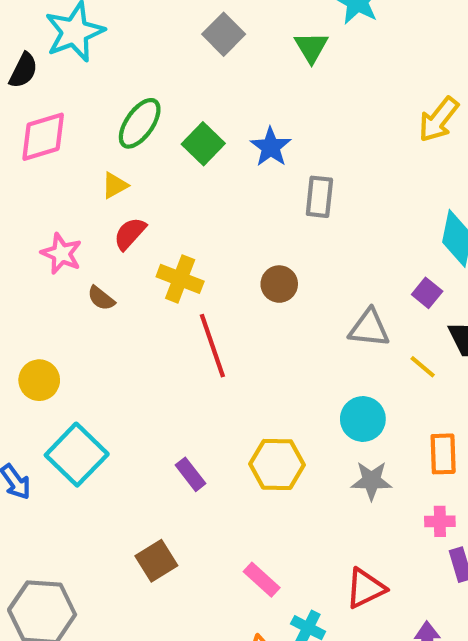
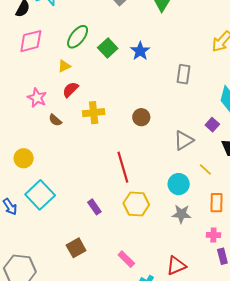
gray rectangle: (319, 197) -> (183, 74), moved
yellow cross: (180, 279) -> (94, 113), turned -30
gray triangle: (369, 328) -> (184, 140), turned -40
red line: (212, 346) -> (123, 167), moved
yellow line: (423, 367) -> (205, 169), moved

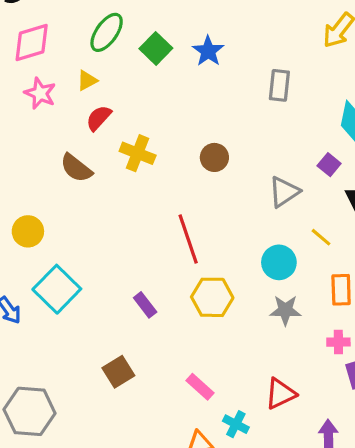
pink star: (37, 98) -> (40, 93), moved
yellow cross: (94, 113) -> (138, 153), turned 30
brown semicircle: (55, 120) -> (76, 168), size x1.5

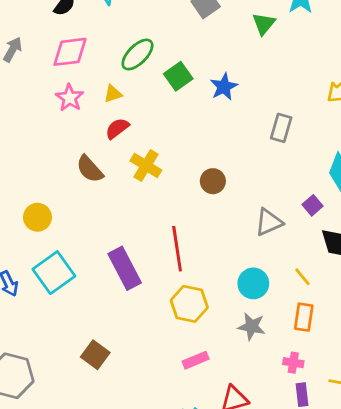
yellow line: (321, 237) -> (302, 277), moved
purple rectangle: (145, 305) -> (125, 268), moved, size x1.8
brown square: (118, 372) -> (95, 355), turned -32
pink rectangle: (200, 387) -> (196, 360), moved, turned -75

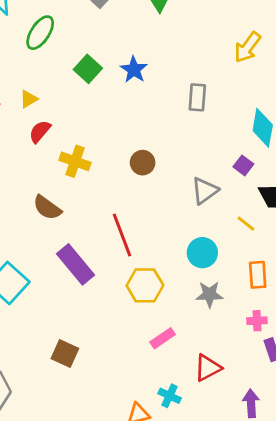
green ellipse: (137, 55) -> (40, 33), moved
brown semicircle: (90, 169) -> (47, 208), moved
yellow line: (302, 277) -> (246, 224), moved

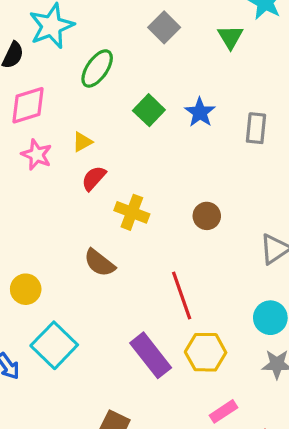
gray rectangle: (197, 97) -> (256, 128), moved
purple rectangle: (75, 264) -> (151, 355), moved

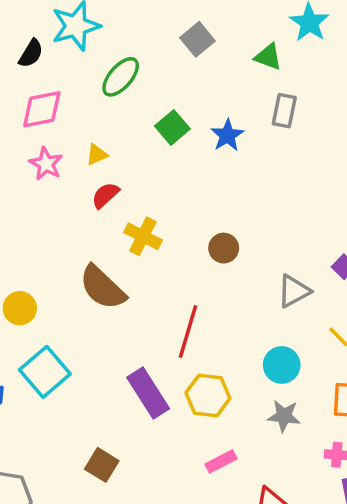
green triangle: (230, 37) -> (268, 57), turned -44
gray rectangle: (256, 128) -> (284, 111), moved
brown semicircle: (99, 263) -> (103, 287), size x1.4
red line: (182, 295) -> (188, 332), turned 30

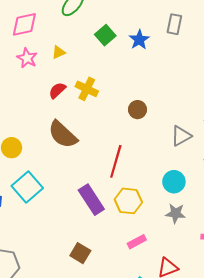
red semicircle: (105, 195) -> (57, 90), moved
yellow cross: (143, 236) -> (87, 89), moved
brown square: (102, 465) -> (80, 253), moved

